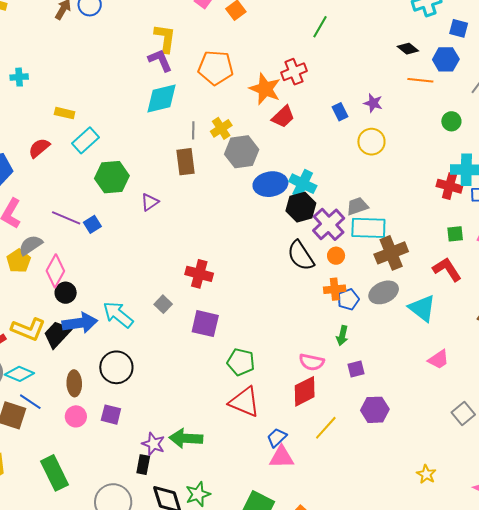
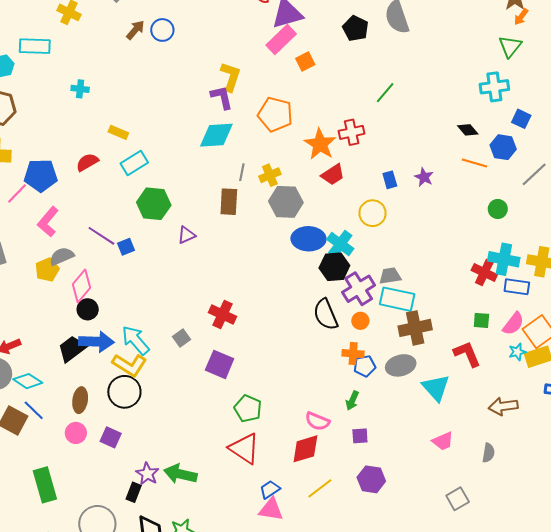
yellow circle: (371, 142) -> (372, 213), moved
yellow L-shape: (28, 329) -> (129, 365), moved

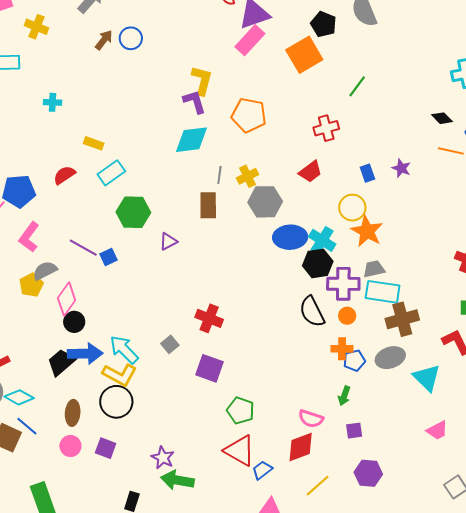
orange square: (305, 62) -> (304, 55), moved, size x1.8
orange star: (320, 144) -> (367, 231), moved
purple cross: (359, 289) -> (343, 284), turned 36
purple star: (147, 474) -> (163, 458), moved
blue trapezoid: (270, 489) -> (262, 470), moved

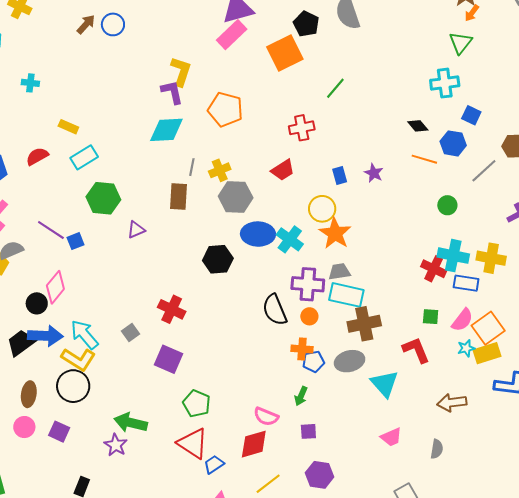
black hexagon: (318, 263) -> (218, 259), moved
pink diamond: (67, 299) -> (55, 287), moved
green arrow: (177, 480) -> (131, 423), moved

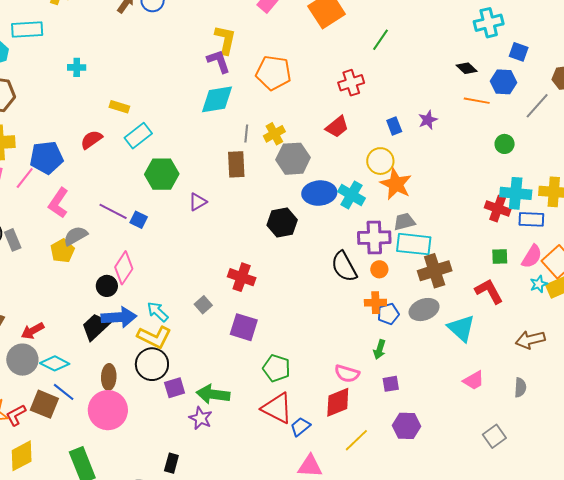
purple star: (374, 173) -> (428, 120), turned 30
blue square: (75, 241) -> (139, 220), turned -36
cyan arrow: (84, 335) -> (158, 312), size x0.7
pink circle: (24, 427) -> (108, 410), size x1.8
purple square: (59, 432) -> (175, 388), moved, turned -35

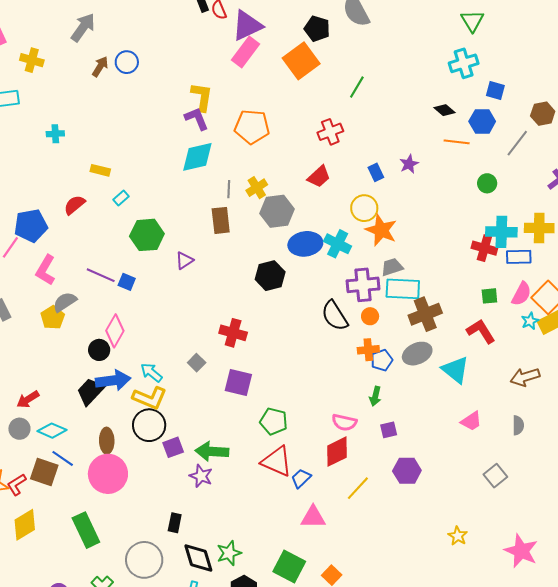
cyan rectangle: (138, 136) -> (121, 198), size x0.6
gray circle: (22, 360) -> (19, 429), size x0.7

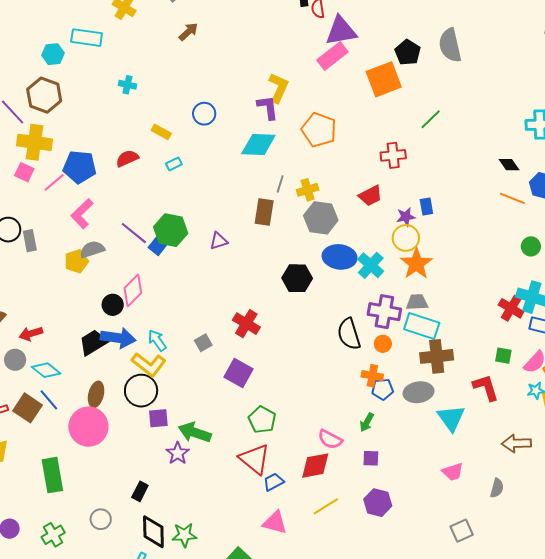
blue circle: (127, 62) -> (204, 114), moved
purple star: (409, 164) -> (406, 217), moved
green hexagon: (147, 235) -> (171, 230), moved
gray circle: (144, 560) -> (101, 519), size x0.6

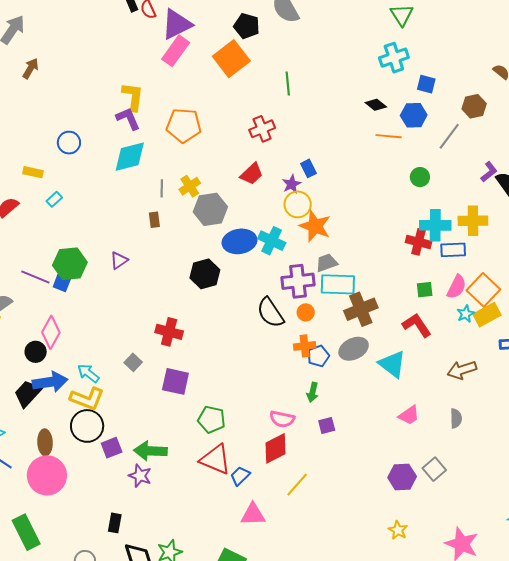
green line: (431, 119) -> (288, 84), turned -35
brown rectangle: (264, 212) -> (154, 220), size x0.6
purple hexagon: (378, 503) -> (402, 477), moved

